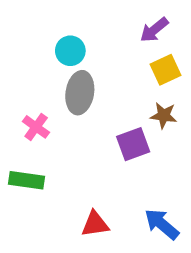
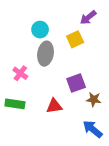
yellow square: (166, 70) -> (75, 39), moved
brown star: (164, 116) -> (94, 99), moved
red triangle: (95, 224) -> (54, 106), moved

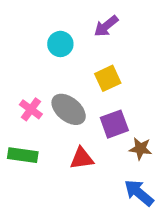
purple arrow: (88, 17) -> (106, 26), moved
yellow square: (75, 39) -> (108, 78), moved
gray ellipse: (46, 54) -> (69, 109), moved, turned -60

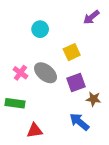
purple arrow: (106, 26) -> (91, 17), moved
red triangle: (82, 158) -> (35, 131), moved
blue arrow: (139, 193) -> (79, 122), moved

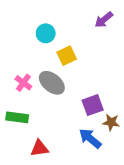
yellow square: (72, 52) -> (67, 56), moved
purple square: (76, 83) -> (93, 105), moved
brown star: (93, 99) -> (111, 122), moved

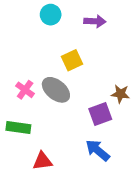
purple arrow: (104, 20) -> (95, 21), moved, turned -138
cyan circle: (46, 33) -> (51, 15), moved
brown star: (111, 122) -> (120, 94), moved

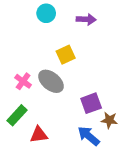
brown star: (120, 94) -> (109, 120), moved
green rectangle: (18, 127) -> (17, 115), turned -55
red triangle: (43, 161) -> (39, 135), moved

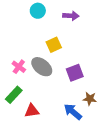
purple square: (91, 103) -> (75, 73), moved

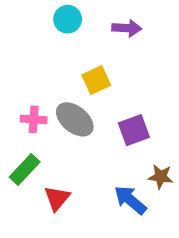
pink cross: (19, 67) -> (34, 119), turned -32
red triangle: (32, 111) -> (57, 198), turned -42

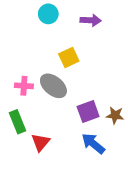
purple square: (134, 130) -> (88, 111), moved
green rectangle: (25, 170) -> (17, 122), turned -65
brown star: (161, 177) -> (115, 115), moved

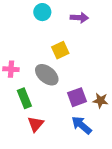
pink cross: (24, 86) -> (11, 69), moved
green rectangle: (17, 122) -> (24, 98), moved

